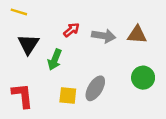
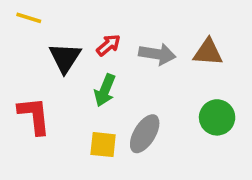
black triangle: (28, 44) -> (65, 58), moved
green arrow: (55, 60) -> (105, 90), moved
red L-shape: (22, 95) -> (34, 116), moved

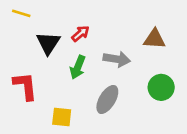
gray arrow: (157, 54) -> (117, 59), moved
yellow square: (103, 145) -> (62, 117), moved

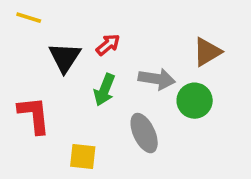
brown triangle: (154, 39) -> (207, 52), turned -35
green circle: (161, 87) -> (195, 101), moved
gray ellipse: (107, 99) -> (144, 133), turned -56

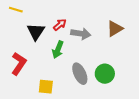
gray arrow: (157, 79) -> (81, 34), moved
green circle: (195, 101) -> (105, 74), moved
red L-shape: (34, 115) -> (19, 64), turned 40

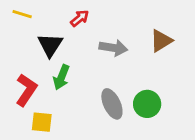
red arrow: (60, 25) -> (80, 18), moved
green arrow: (58, 50) -> (61, 77), moved
yellow square: (46, 87) -> (42, 122), moved

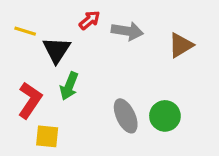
yellow line: (22, 14) -> (25, 31), moved
gray arrow: (113, 48) -> (127, 31), moved

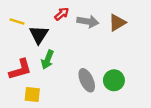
brown triangle: (181, 45) -> (117, 23), moved
red L-shape: (30, 100) -> (20, 69), turned 40

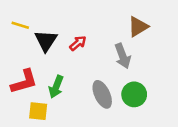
red arrow: (62, 14) -> (78, 43), moved
gray arrow: (88, 21) -> (123, 56), moved, turned 60
green arrow: (48, 60) -> (56, 87), moved

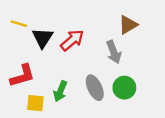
red arrow: (78, 43) -> (72, 40), size x1.5
green arrow: (56, 87) -> (60, 91), moved

